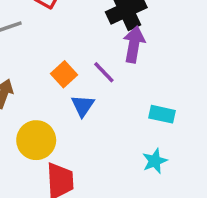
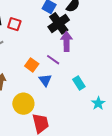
cyan rectangle: (162, 114) -> (79, 83), moved, turned 56
cyan star: (155, 161) -> (98, 103), moved

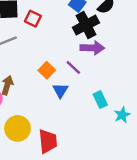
purple arrow: (67, 41) -> (92, 48), turned 84
cyan star: (98, 103) -> (122, 115), moved
yellow circle: (23, 104) -> (17, 128), moved

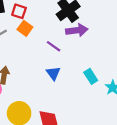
purple line: (73, 67) -> (54, 46), moved
orange square: (47, 70) -> (25, 28), moved

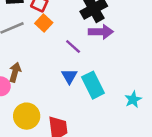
cyan rectangle: (91, 76) -> (93, 85), moved, size x1.5

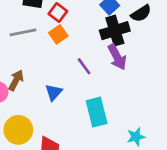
purple arrow: (101, 32) -> (117, 57), turned 50
blue triangle: (69, 76) -> (54, 92), moved

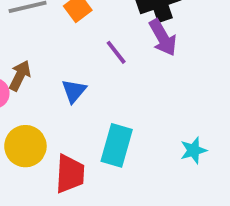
cyan rectangle: (97, 112) -> (117, 145), moved, turned 32

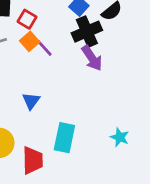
purple line: (116, 52) -> (44, 48), moved
cyan star: (193, 150) -> (120, 137), turned -30

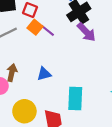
blue triangle: (31, 101) -> (44, 74), turned 48

